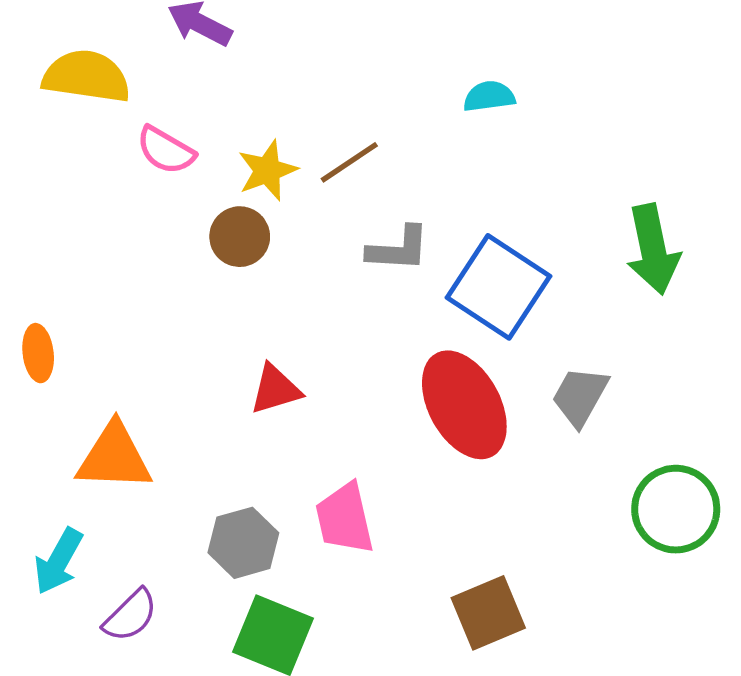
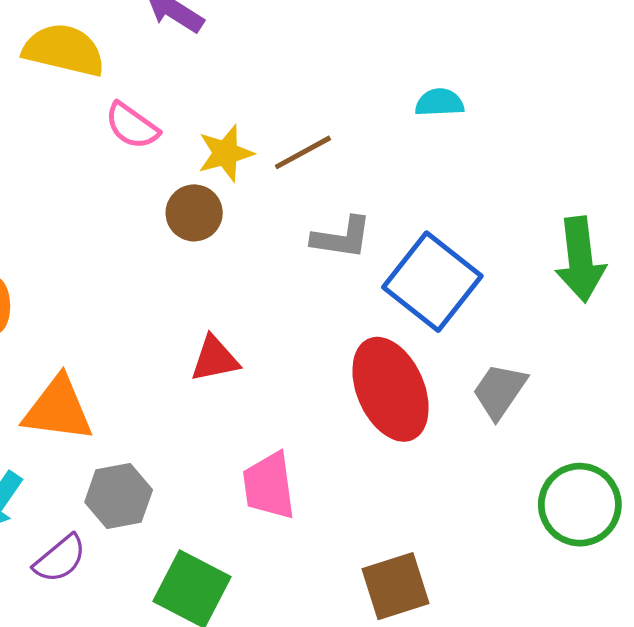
gray hexagon: (243, 543) -> (119, 496), moved

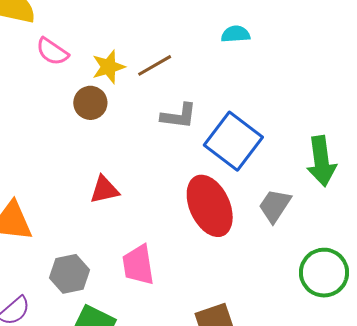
green arrow: (580, 259) -> (321, 161), moved
gray hexagon: (119, 496) -> (70, 274), moved

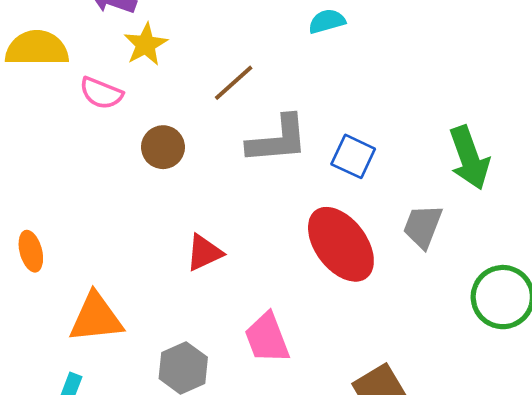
yellow star: (108, 67) -> (146, 44), moved
gray L-shape: (179, 116) -> (278, 140), size x1.4
blue square: (233, 141) -> (353, 156), size x0.6

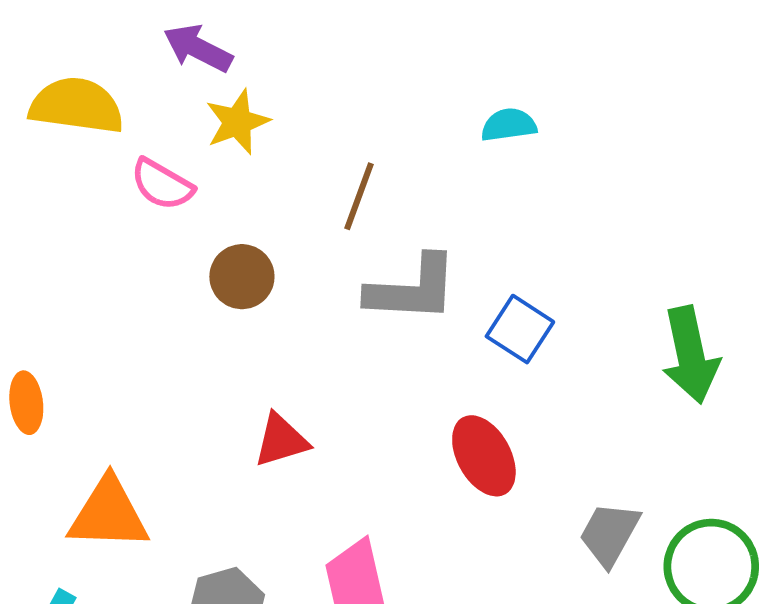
brown line: (234, 83) -> (359, 196), turned -36
gray trapezoid: (423, 226) -> (609, 534), moved
red ellipse: (341, 244) -> (484, 456), size x0.7

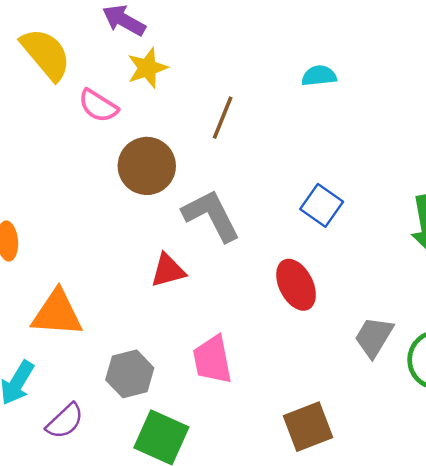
yellow semicircle: (77, 106) -> (46, 54), turned 40
brown circle: (242, 277) -> (147, 166), size x1.4
gray L-shape: (412, 289) -> (211, 215), moved, turned -122

